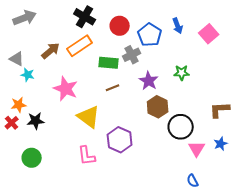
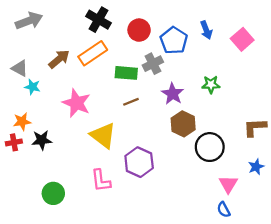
red cross: (12, 123) -> (14, 142), turned 32
pink triangle: (197, 149) -> (228, 184), moved
green circle: (32, 158) -> (53, 193), moved

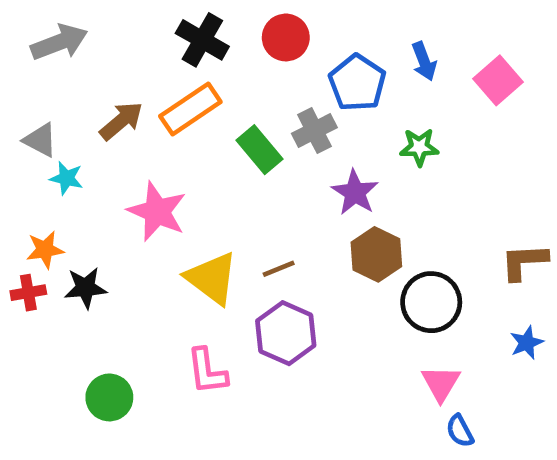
red circle: (139, 30) -> (286, 37), moved
green rectangle: (126, 73) -> (260, 150), turned 45
green star: (211, 84) -> (419, 147), moved
brown line: (131, 102) -> (279, 269), moved
pink triangle: (228, 184) -> (441, 383), moved

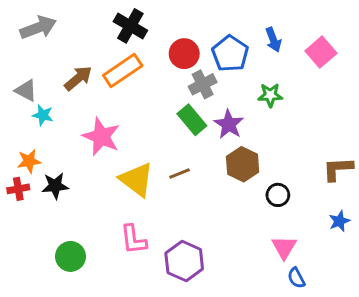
red circle: (286, 37) -> (184, 54), moved
green rectangle: (260, 150) -> (192, 120), moved
black circle: (431, 302) -> (278, 195), size x0.6
purple hexagon: (286, 333) -> (184, 261), moved

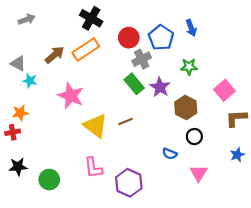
gray arrow: (38, 28) -> (27, 19), size x0.7
pink square: (321, 52) -> (224, 90), moved
brown hexagon: (243, 164) -> (186, 107), moved
black star: (55, 186) -> (18, 167), moved
blue semicircle: (296, 278) -> (170, 154), moved, turned -40

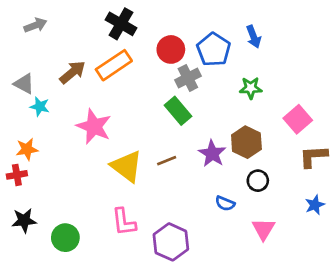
purple star: (160, 87) -> (212, 154), moved

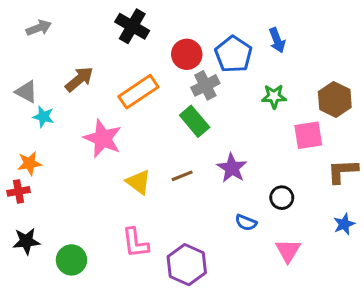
orange rectangle: (114, 65) -> (138, 92), moved
pink square: (298, 119) -> (308, 135), moved, turned 32
brown hexagon: (246, 142) -> (335, 99), moved
yellow triangle: (127, 166) -> (138, 182), size x0.7

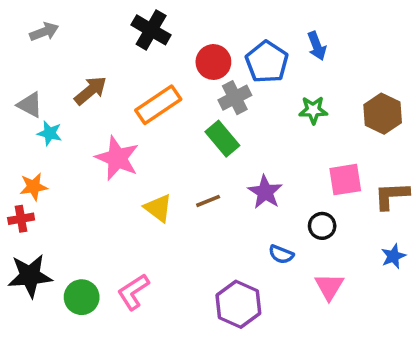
pink square: (308, 135) -> (345, 180), moved
black star: (26, 241) -> (30, 276), size x1.4
pink L-shape: (135, 243) -> (133, 292), moved, turned 64
purple hexagon: (187, 265) -> (238, 304), moved

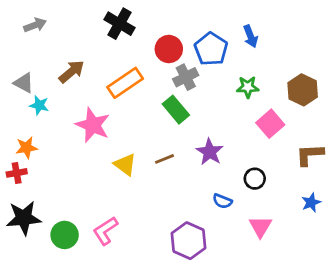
pink square: (345, 180) -> (270, 124), moved, turned -32

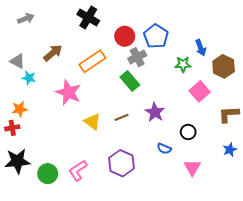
blue arrow: (251, 36) -> (201, 48), moved
purple hexagon: (189, 241) -> (122, 163), moved

